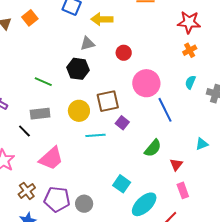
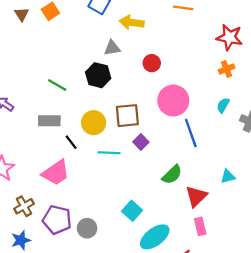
black line: (24, 131) -> (71, 142), moved
red triangle: (176, 165) -> (196, 196), size x1.5

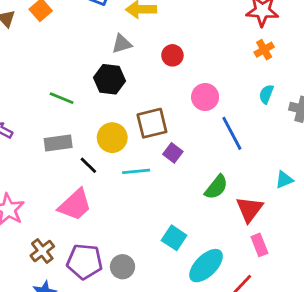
pink circle: (173, 101) -> (205, 97), size x0.7

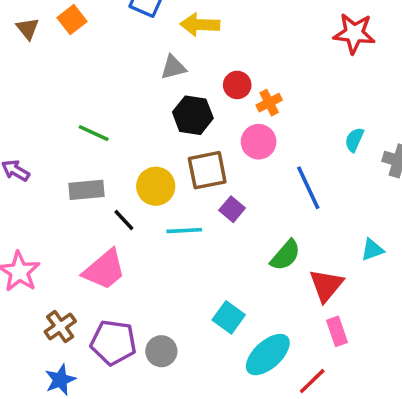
orange cross: (264, 50) -> (269, 103), moved
black hexagon: (109, 79) -> (193, 115), moved
pink circle: (205, 97) -> (259, 142), moved

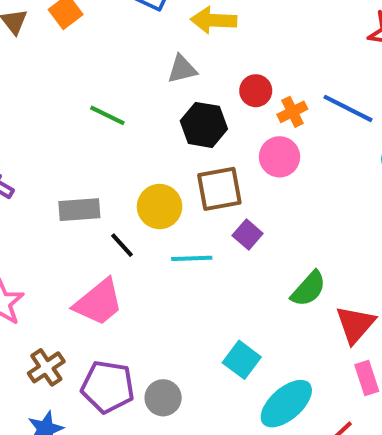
green line: (94, 133) -> (107, 115), moved
blue line: (308, 188) -> (348, 108), moved, turned -39

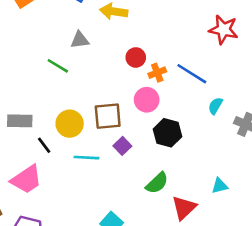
gray triangle: (182, 69) -> (80, 40), moved
green line: (107, 115) -> (58, 66), moved
black hexagon: (204, 125) -> (168, 133), moved

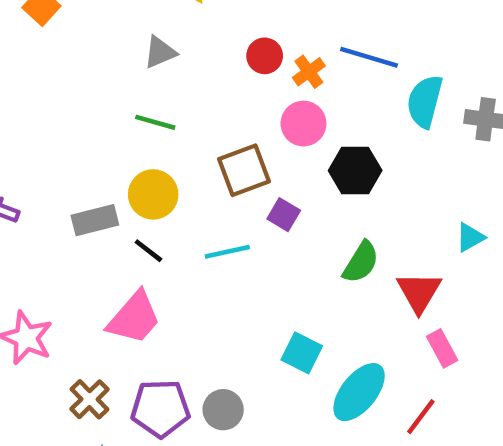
green line: (58, 66) -> (155, 122), moved
cyan semicircle: (215, 106) -> (425, 101), size x1.6
yellow circle: (70, 124) -> (153, 194), moved

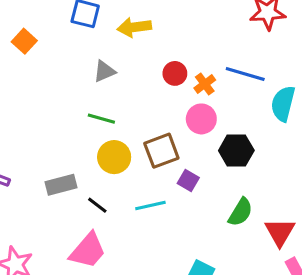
yellow circle: (153, 194) -> (114, 157), moved

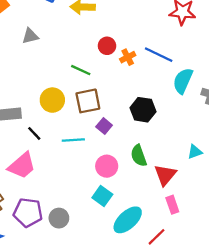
gray triangle: (104, 71) -> (30, 36), moved
green line: (101, 119) -> (81, 70), moved
pink circle: (201, 119) -> (107, 166), moved
green semicircle: (241, 212) -> (139, 156), turned 120

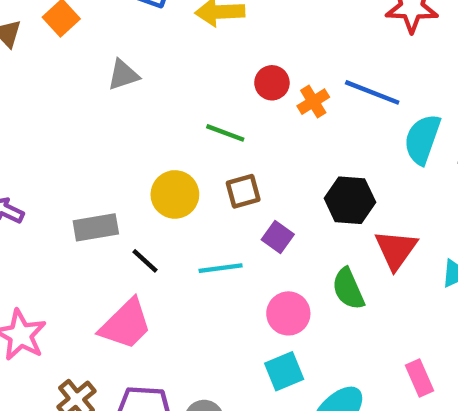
brown square: (88, 101) -> (243, 191), size x0.7
red triangle: (165, 175) -> (396, 250), moved
cyan square: (102, 196) -> (284, 371), turned 36

